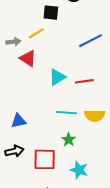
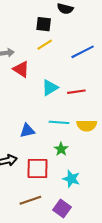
yellow line: (36, 33) -> (45, 45), moved
blue triangle: (19, 121) -> (27, 131), moved

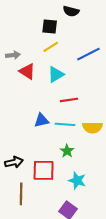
cyan triangle: (50, 88) -> (56, 74), moved
red line: (76, 92) -> (69, 100), moved
blue triangle: (27, 131) -> (41, 120), moved
brown line: (30, 200) -> (21, 194), moved, turned -70

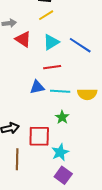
blue line: (88, 54) -> (80, 45), moved, turned 60
red line: (69, 100) -> (52, 67), moved
cyan star: (77, 181) -> (60, 152), moved, turned 30

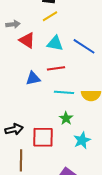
cyan triangle: (51, 42) -> (55, 43), turned 42
blue triangle: (37, 87) -> (33, 78), moved
cyan star: (60, 152) -> (82, 140), moved

